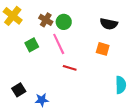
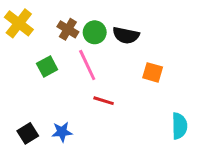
black semicircle: (109, 24) -> (126, 35), moved
blue star: (42, 100) -> (62, 132), moved

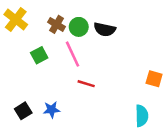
orange square: (153, 72) -> (154, 79), moved
cyan semicircle: (179, 126) -> (142, 116), moved

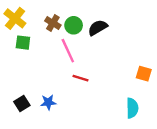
black semicircle: (105, 29) -> (98, 28), turned 138
green square: (39, 55) -> (23, 43), moved, turned 35

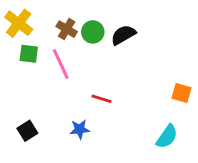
pink line: (68, 51) -> (61, 64), moved
blue star: (48, 102) -> (80, 129), moved
cyan semicircle: (132, 108) -> (167, 137), turned 36

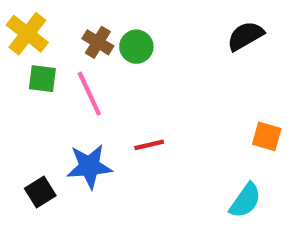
black semicircle: (123, 35) -> (245, 36), moved
red line: (102, 99) -> (149, 145), turned -30
blue star: (80, 129) -> (89, 166), moved, size x1.5

